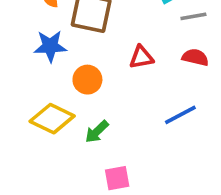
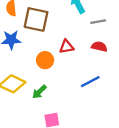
orange circle: (87, 80) -> (45, 60), moved

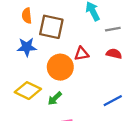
orange circle: (45, 60) -> (60, 67), size x1.5
blue line: (90, 82) -> (113, 101), moved

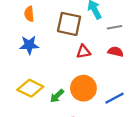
brown square: (51, 27) -> (69, 24), moved
orange circle: (60, 67) -> (83, 88), moved

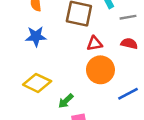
orange circle: (83, 88) -> (100, 70), moved
green arrow: (57, 96) -> (66, 101), moved

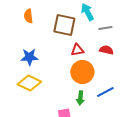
blue star: (36, 36) -> (29, 57), moved
green arrow: (66, 101) -> (80, 98), moved, turned -40

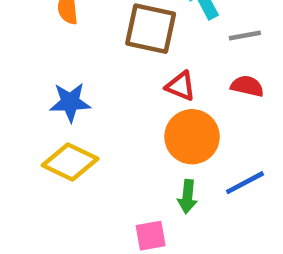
red triangle: (77, 50) -> (181, 86), turned 32

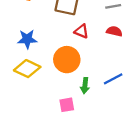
orange circle: (192, 137) -> (67, 60), moved

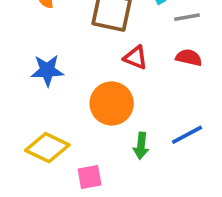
yellow diamond: (27, 69) -> (47, 148), moved
pink square: (67, 105) -> (90, 177), moved

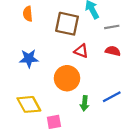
yellow diamond: (47, 148) -> (29, 104), turned 35

